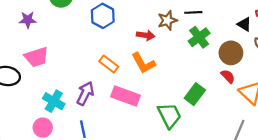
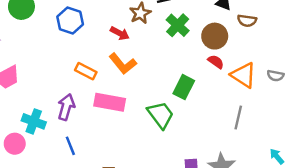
red arrow: (146, 35) -> (120, 33), turned 30
pink circle: (43, 128) -> (15, 144), moved

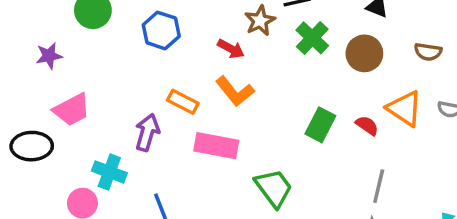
brown semicircle: (247, 21) -> (428, 52), moved
red semicircle: (216, 62) -> (367, 125), moved
purple arrow: (66, 107) -> (147, 132), moved
green trapezoid: (161, 115) -> (274, 188), moved
gray line: (238, 118) -> (379, 186), moved

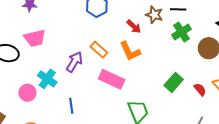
brown star: (260, 21) -> (154, 15), turned 30

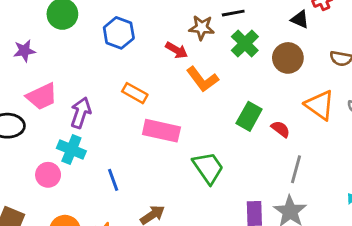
orange L-shape: (130, 51) -> (202, 79), moved
purple arrow: (74, 62) -> (81, 113), moved
red semicircle: (200, 89) -> (281, 129), moved

